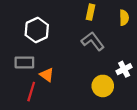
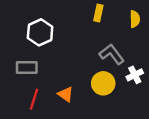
gray L-shape: (93, 41) -> (112, 54), moved
orange triangle: (47, 75) -> (66, 94), moved
yellow circle: (103, 86) -> (103, 83), moved

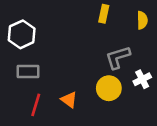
white hexagon: (40, 32) -> (22, 34), moved
gray L-shape: (112, 54) -> (118, 57), turned -70

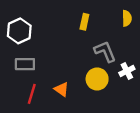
yellow rectangle: (104, 14) -> (84, 22), moved
gray L-shape: (118, 57) -> (105, 52), turned 85

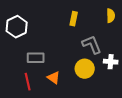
gray rectangle: (25, 64) -> (36, 58), moved
white cross: (127, 71) -> (111, 62), turned 32
red line: (32, 94) -> (28, 82), turned -30

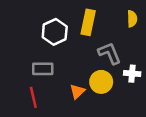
yellow rectangle: (74, 19) -> (88, 22), size x1.5
white hexagon: (17, 27) -> (55, 32), moved
orange triangle: (54, 78) -> (77, 91), moved, turned 40

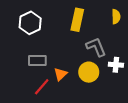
white hexagon: (55, 32) -> (30, 23), moved
orange triangle: (77, 91) -> (60, 74), moved
red line: (33, 97) -> (42, 87), moved, turned 54

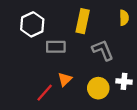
gray rectangle: (37, 61) -> (56, 47), moved
white cross: (116, 65) -> (124, 81), moved
yellow circle: (89, 72) -> (98, 88), moved

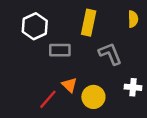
orange triangle: (65, 79) -> (69, 85), turned -32
yellow circle: (98, 88) -> (93, 97), moved

